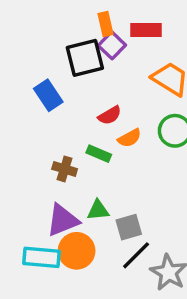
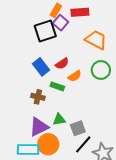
orange rectangle: (106, 24) -> (56, 10), turned 48
blue rectangle: (48, 95) -> (41, 67), moved

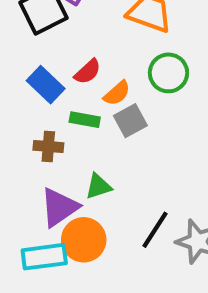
gray square: (78, 128) -> (130, 121), moved

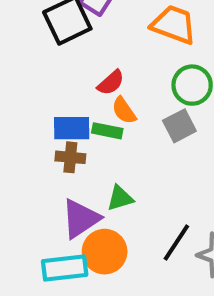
blue rectangle: (46, 85) -> (72, 128), moved, turned -45
orange semicircle: (117, 93) -> (124, 110), moved, turned 96
gray square: (130, 121) -> (179, 126), moved

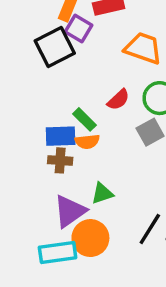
red semicircle: (111, 83) -> (118, 100), moved
orange semicircle: (124, 110) -> (87, 142), moved, turned -60
green rectangle: (107, 131) -> (84, 119), moved, turned 35

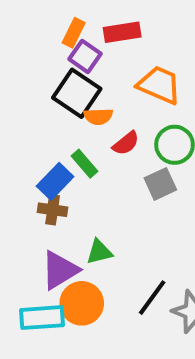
black square: (55, 47) -> (77, 93), moved, turned -33
blue rectangle: (61, 136) -> (55, 181), turned -48
orange semicircle: (87, 142) -> (98, 116), moved

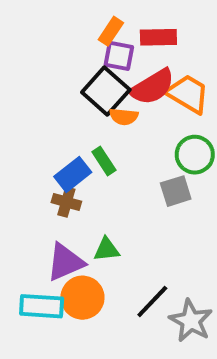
purple square: (85, 56) -> (119, 56), turned -32
red semicircle: (126, 143) -> (152, 87), moved, size x1.6

